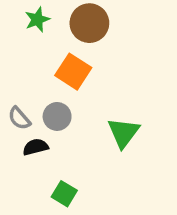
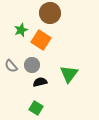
green star: (37, 20) -> (21, 30), moved
black semicircle: (36, 147) -> (40, 82), moved

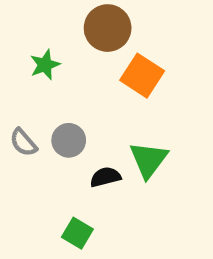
orange square: (41, 40) -> (142, 76), moved
black semicircle: (40, 82) -> (105, 177), moved

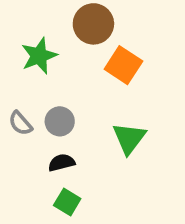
green star: (45, 65) -> (39, 56), size x1.4
black semicircle: (105, 177) -> (62, 163), moved

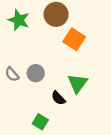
green star: (39, 56) -> (19, 20), moved, turned -30
black semicircle: (62, 163) -> (58, 98), moved, turned -119

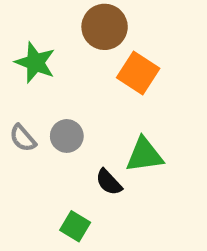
green star: (19, 20) -> (35, 63), moved
green triangle: (78, 83) -> (144, 155), turned 45

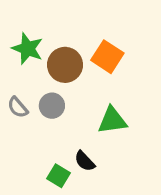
brown circle: (105, 27) -> (65, 65), moved
black semicircle: (109, 182) -> (85, 161), moved

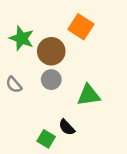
orange square: (107, 57) -> (81, 27), moved
gray circle: (52, 106) -> (51, 80), moved

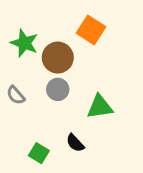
green square: (46, 139) -> (39, 153), moved

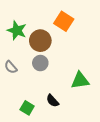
green triangle: (100, 107) -> (80, 80), moved

